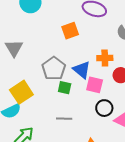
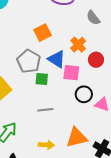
orange square: (70, 31) -> (43, 33), moved
orange cross: (105, 58) -> (78, 45), turned -35

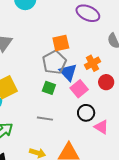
gray pentagon: (29, 61) -> (54, 62), moved
pink square: (71, 73) -> (79, 89), turned 30

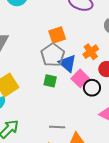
black circle: (86, 113) -> (92, 88), moved
gray line: (45, 119) -> (57, 127), moved

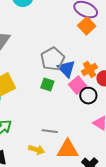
orange square: (57, 35) -> (87, 26), moved, turned -30
orange cross: (91, 52) -> (89, 69), moved

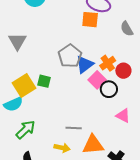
orange square: (87, 26) -> (90, 20), moved, turned -36
blue triangle: (66, 69) -> (85, 64), turned 42
green square: (47, 85) -> (44, 81), moved

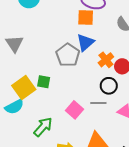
blue triangle: (85, 64) -> (85, 42), moved
pink square: (97, 80) -> (74, 110), moved
gray line: (74, 128) -> (98, 103), moved
green arrow: (26, 130) -> (43, 127), moved

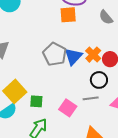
blue triangle: (85, 42) -> (73, 56), moved
green square: (44, 82) -> (36, 101), moved

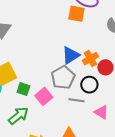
gray pentagon: (55, 54) -> (63, 78), moved
pink square: (68, 108) -> (44, 96), moved

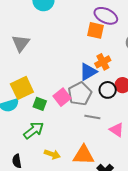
orange cross: (90, 59) -> (103, 62), moved
black circle: (89, 85) -> (108, 90), moved
pink square: (44, 96) -> (62, 97), moved

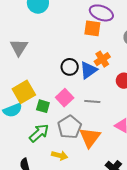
black circle: (108, 90) -> (70, 67), moved
gray pentagon: (80, 94) -> (70, 127), moved
gray line: (92, 117) -> (92, 102), moved
orange triangle: (84, 155) -> (90, 137), moved, turned -50

